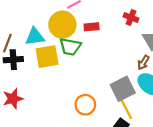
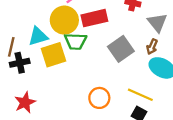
red rectangle: (92, 27) -> (94, 18), size x1.6
gray square: (123, 89) -> (121, 49), moved
yellow line: (125, 107) -> (140, 95), turned -30

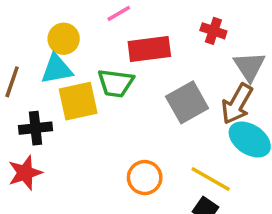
yellow circle: (64, 20) -> (64, 39), moved, size x0.7
brown arrow: (152, 47) -> (237, 104), size x1.6
black cross: (20, 63) -> (36, 128), moved

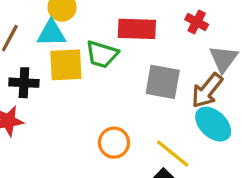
gray square: (187, 102) -> (163, 82), turned 30

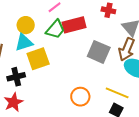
green trapezoid: (102, 54) -> (55, 29), moved, turned -50
gray square: (163, 82) -> (99, 52), turned 30

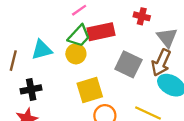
yellow circle: (26, 25) -> (76, 54), moved
yellow square: (38, 59) -> (90, 90), moved

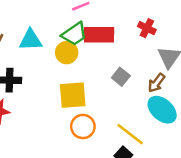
brown arrow: (161, 63) -> (157, 83), size x0.7
gray square: (128, 64) -> (121, 77), size x0.6

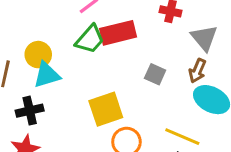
cyan triangle: (31, 40) -> (47, 75), moved
yellow circle: (67, 53) -> (38, 55), moved

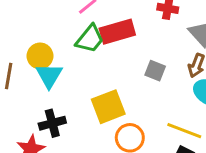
cyan triangle: (47, 75) -> (49, 76), turned -40
black cross: (30, 111) -> (52, 123), moved

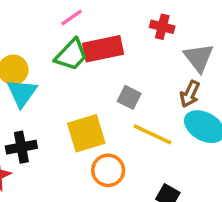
gray square: (155, 71) -> (129, 97), moved
yellow line: (184, 131) -> (153, 134), moved

